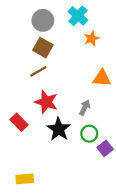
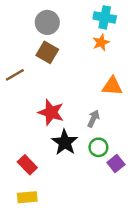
cyan cross: (78, 16) -> (105, 17), moved, turned -30
brown line: (38, 71) -> (15, 75), moved
red rectangle: (19, 122) -> (27, 165), moved

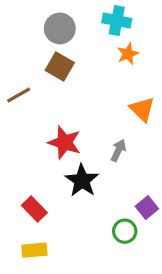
cyan cross: (105, 17) -> (117, 21), moved
orange triangle: (112, 86) -> (142, 109), turned 40
green circle: (98, 147) -> (125, 231), moved

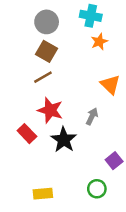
brown line: (19, 95) -> (43, 77), moved
red rectangle: (34, 209) -> (27, 134), moved
green circle: (125, 231) -> (97, 189), moved
yellow rectangle: (34, 250) -> (43, 194), moved

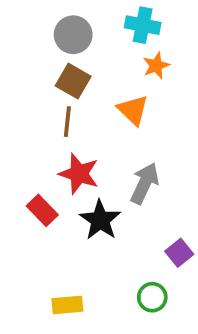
brown line: (43, 77) -> (67, 122), turned -54
orange triangle: (110, 84) -> (133, 110), moved
gray arrow: (92, 116) -> (145, 183), size x1.5

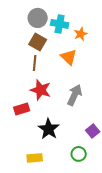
cyan cross: (143, 25) -> (60, 24), moved
red rectangle: (42, 210) -> (22, 109), turned -63
black star: (100, 220) -> (49, 129), moved

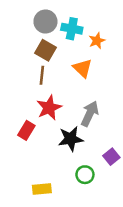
red star: (41, 90) -> (49, 108), turned 30
red rectangle: (22, 109) -> (26, 130), turned -42
black star: (49, 129) -> (71, 139), moved, turned 30
green circle: (79, 154) -> (85, 175), moved

